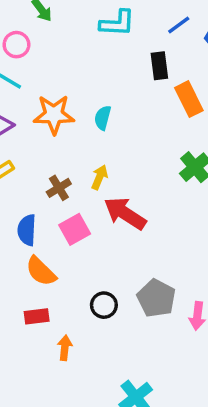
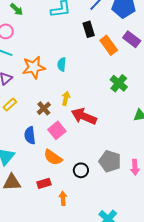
orange semicircle: (41, 271) -> (53, 157), moved

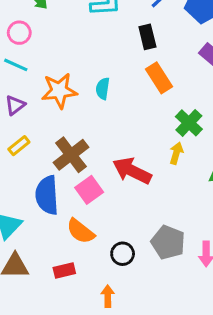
orange rectangle: (109, 45) -> (159, 78), moved
yellow arrow: (66, 98) -> (176, 153), moved
brown cross: (44, 108) -> (71, 155), size x1.6
blue semicircle: (30, 135) -> (47, 195), size x1.4
orange arrow: (63, 198) -> (108, 296), moved

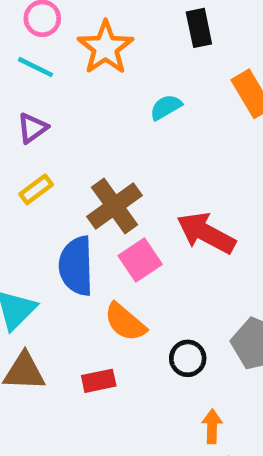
black rectangle: (147, 37) -> (199, 28), moved
cyan semicircle: (103, 89) -> (166, 107), turned 50
orange star: (59, 91) -> (105, 48), moved, turned -30
orange arrow: (108, 296) -> (212, 426), moved

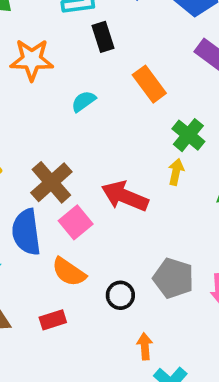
orange star: (105, 48) -> (32, 60), turned -30

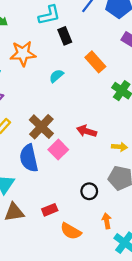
yellow arrow: (176, 172) -> (119, 147), moved, turned 88
red arrow: (125, 196) -> (87, 131), size x0.7
orange semicircle: (69, 272) -> (71, 231), moved

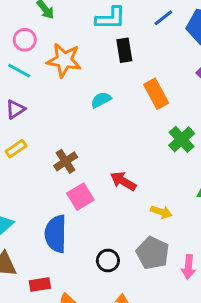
brown cross: (41, 127) -> (66, 161), size x0.7
blue semicircle: (29, 158) -> (56, 234), moved
red rectangle: (50, 210) -> (40, 284), moved

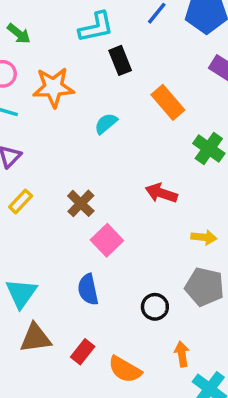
red arrow: (123, 181) -> (161, 193), moved
blue semicircle: (56, 234) -> (88, 289), size x0.7
red rectangle: (40, 284) -> (83, 352), turned -30

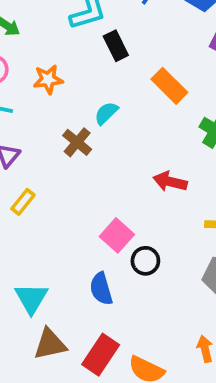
orange star: (53, 87) -> (48, 79), size x0.7
brown cross: (81, 203) -> (77, 142), moved
black circle: (155, 307) -> (145, 261), moved
red rectangle: (83, 352) -> (101, 355), size x1.5

